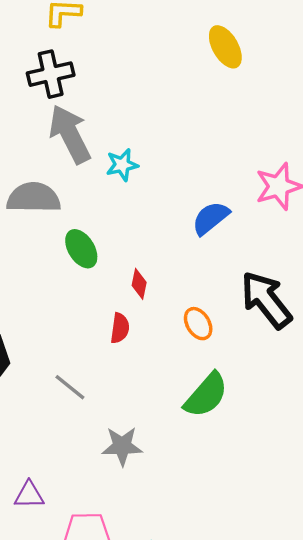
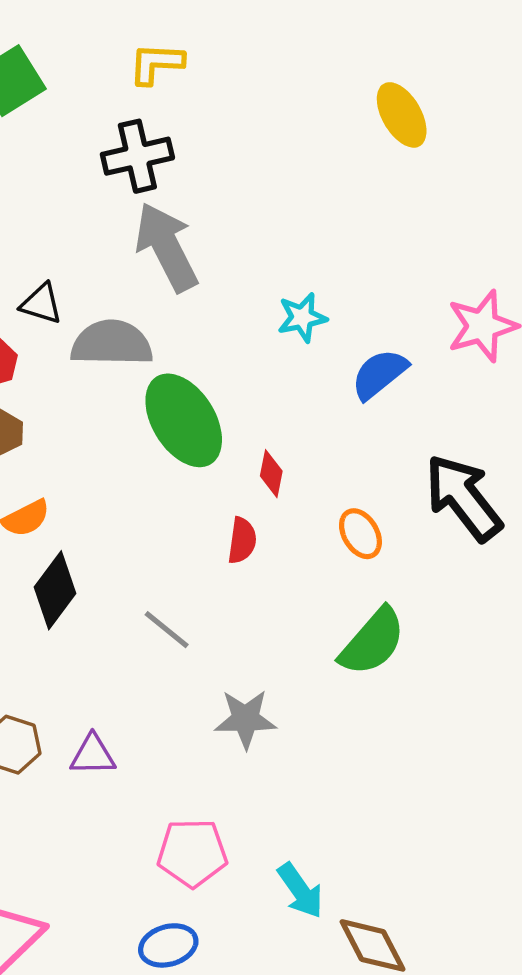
cyan star: (122, 165) -> (302, 317), moved
green ellipse: (81, 249) -> (184, 420), size x1.6
purple triangle: (29, 495) -> (93, 755), moved

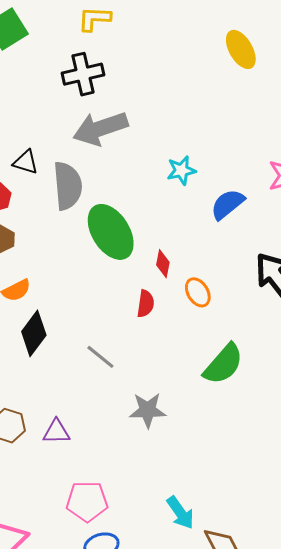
gray arrow: (167, 247) -> (100, 128), turned -82
gray semicircle: (112, 343) -> (68, 186), turned 84
orange ellipse: (360, 534) -> (198, 292), moved
pink pentagon: (192, 853) -> (87, 501), moved

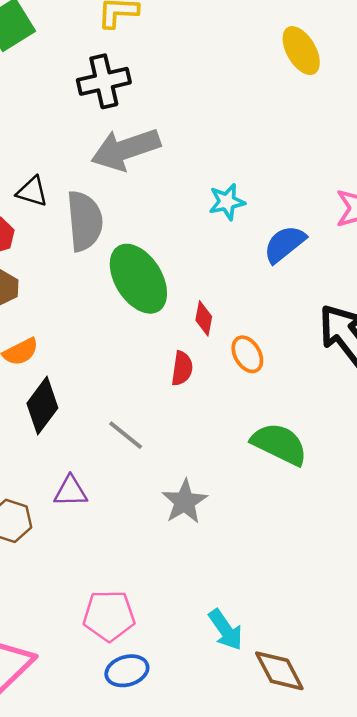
green semicircle: (223, 364) -> (279, 444), turned -105
gray star: (148, 410) -> (185, 502), turned -30
purple triangle: (56, 432) -> (71, 491), moved

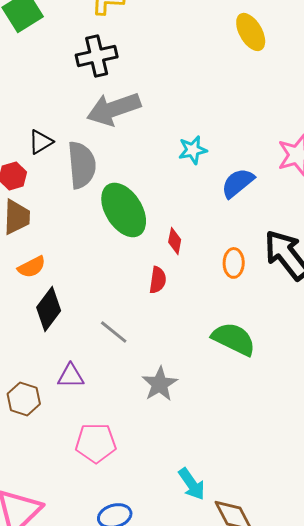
black triangle: (32, 192) -> (41, 142), turned -48
orange ellipse: (247, 354) -> (234, 263), moved, turned 32
pink pentagon: (109, 616) -> (96, 443), moved

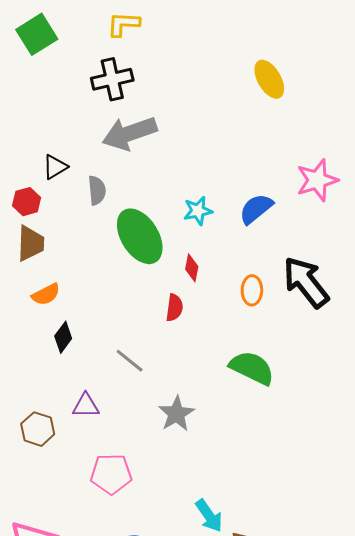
yellow ellipse: (251, 32) -> (269, 79), moved
cyan star: (193, 150) -> (198, 211), moved
gray semicircle: (82, 165) -> (97, 190), size x0.6
black diamond: (49, 309) -> (63, 337), size x0.7

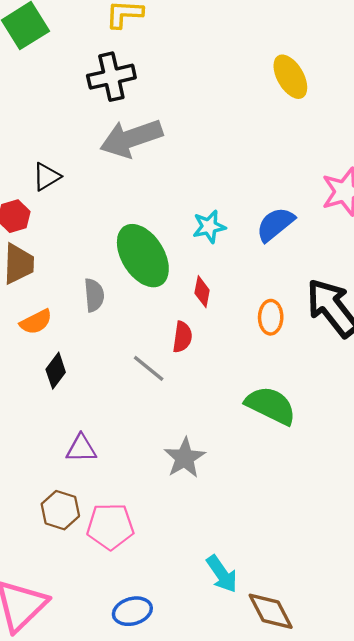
gray semicircle: (97, 190) -> (94, 295), moved
gray line: (130, 361) -> (149, 368), moved
brown hexagon: (38, 429) -> (60, 510), moved

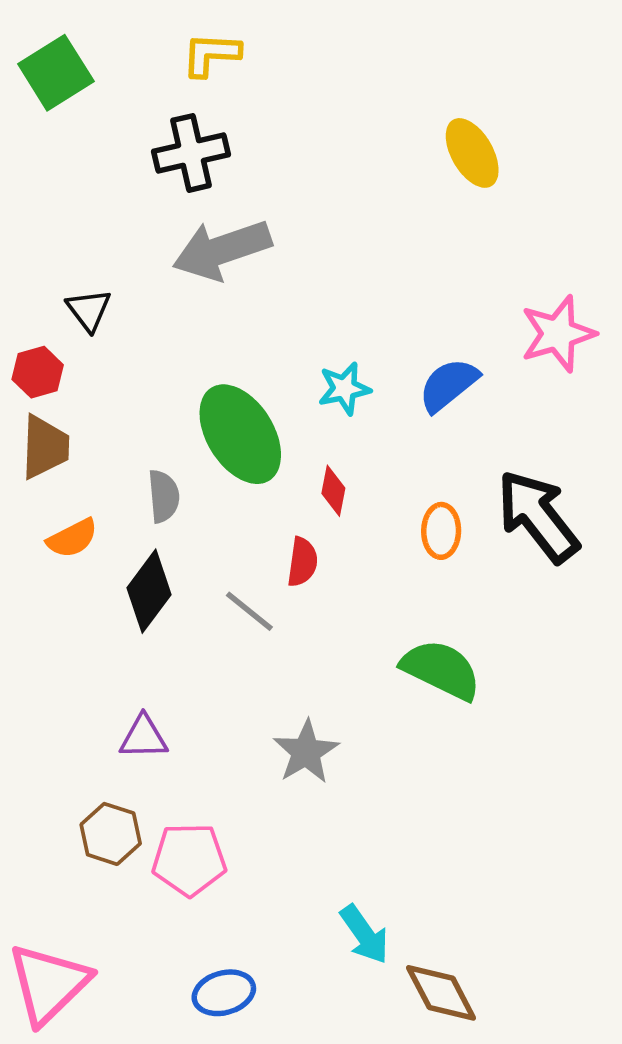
black triangle: (46, 177) -> (89, 310), turned -36
black diamond: (56, 371) -> (149, 591), moved, size x1.4

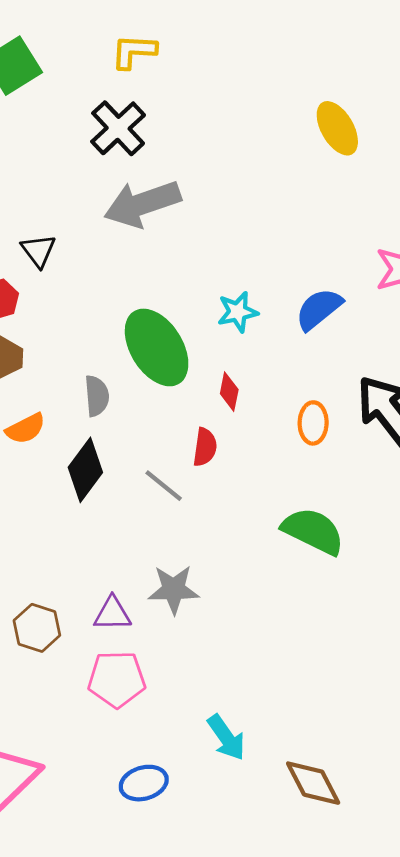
black cross: (191, 153) -> (118, 128), turned -30
purple triangle: (144, 737) -> (112, 614), moved
gray star: (306, 752) -> (174, 589), moved, turned 30
brown hexagon: (111, 834) -> (37, 628), moved
cyan arrow: (364, 934) -> (226, 737), moved

